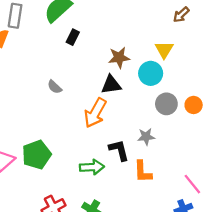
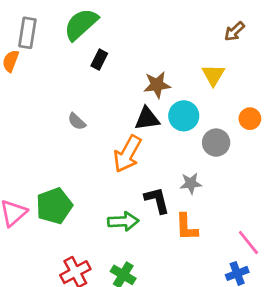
cyan circle: (151, 73) -> (184, 116), moved
orange circle: (194, 105) -> (250, 119), moved

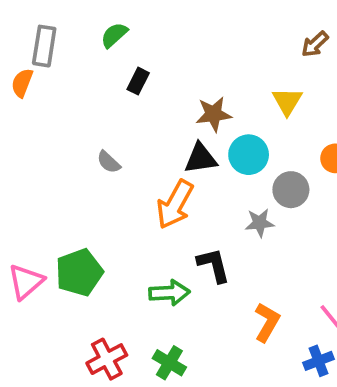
green semicircle: (81, 24) -> (114, 35), size x0.6
gray star: (191, 183) -> (260, 223), moved
orange L-shape: (187, 227) -> (267, 322), moved, turned -148

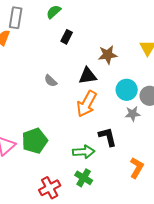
cyan circle: (249, 155) -> (127, 90), moved
black triangle: (201, 158) -> (88, 76), moved
green cross: (169, 363) -> (84, 178), moved

